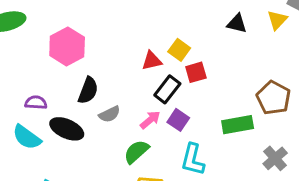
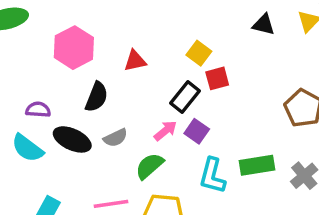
red triangle: (152, 61) -> (135, 61), moved
gray semicircle: (110, 114) -> (115, 138), moved
green rectangle: (238, 125) -> (257, 165), moved

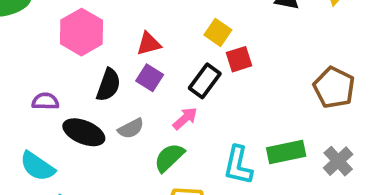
purple square: (197, 131) -> (150, 78), moved
cyan semicircle: (27, 148) -> (37, 166), moved

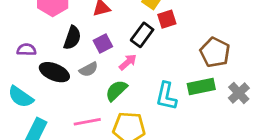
purple square: (150, 78) -> (103, 43), moved, turned 30
brown pentagon: (334, 88) -> (215, 52), moved

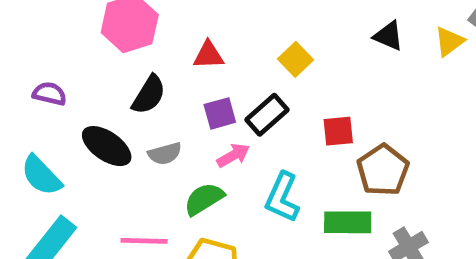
red square: (167, 19) -> (338, 131), moved
purple square: (103, 43) -> (220, 113), moved
purple semicircle: (26, 50) -> (50, 94), moved
cyan L-shape: (166, 96) -> (282, 197), moved

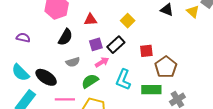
yellow triangle: (449, 41) -> (193, 12), turned -40
black ellipse: (107, 146) -> (46, 77), moved

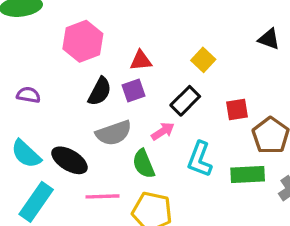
purple square: (96, 44) -> (134, 90), moved
gray semicircle: (73, 62) -> (114, 133), size x1.5
green semicircle: (90, 81) -> (144, 164), turned -78

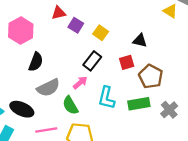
black triangle: (269, 39) -> (140, 41), moved
red triangle: (141, 61) -> (59, 13), moved
purple square: (134, 90) -> (76, 25), moved, turned -32

